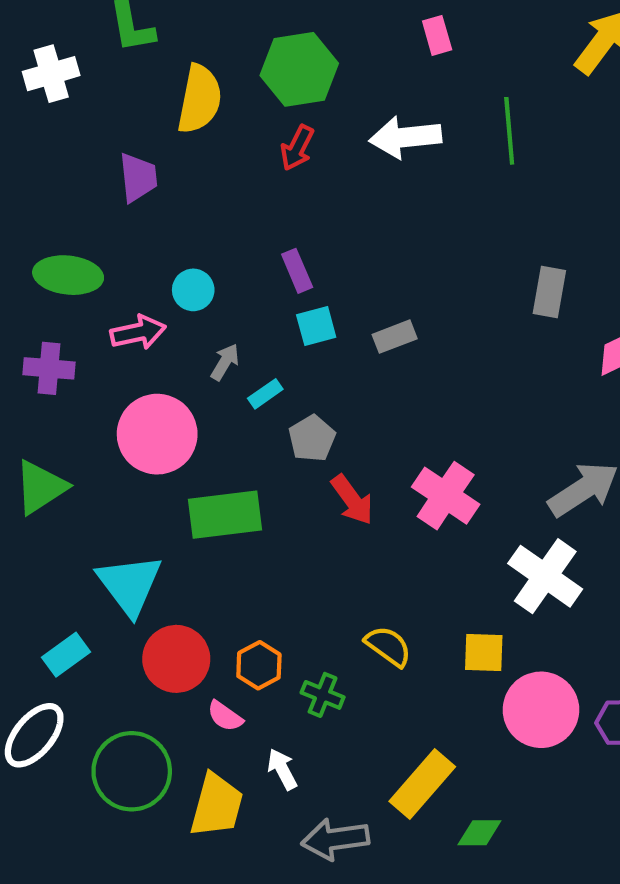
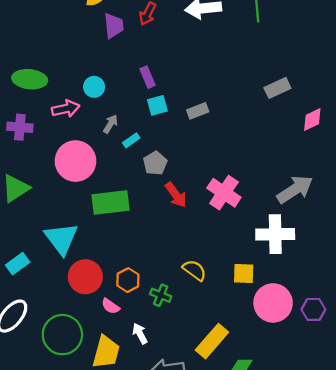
purple trapezoid: (138, 178) -> (114, 26), moved
gray rectangle: (549, 292) -> (277, 88), turned 55
white cross: (545, 576) -> (275, 234), turned -36
cyan rectangle: (66, 655) -> (18, 264), moved

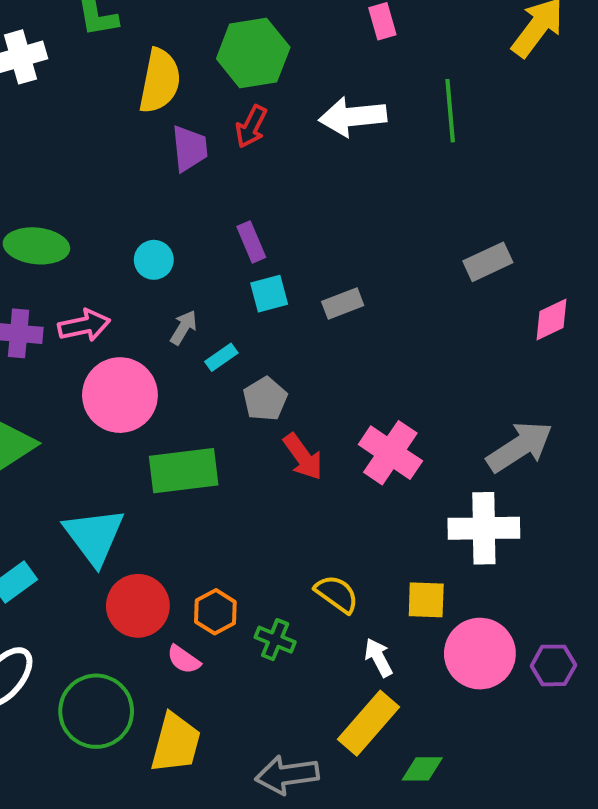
pink arrow: (66, 109) -> (84, 325), moved
white arrow: (140, 333) -> (378, 658), moved

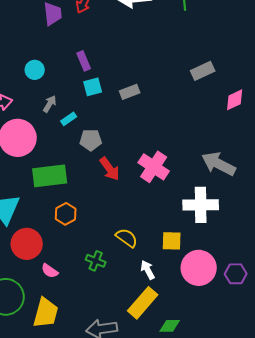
gray pentagon: (265, 399) -> (91, 140), turned 30
gray arrow: (520, 447) -> (219, 164), turned -120
orange hexagon: (215, 612) -> (66, 214), moved

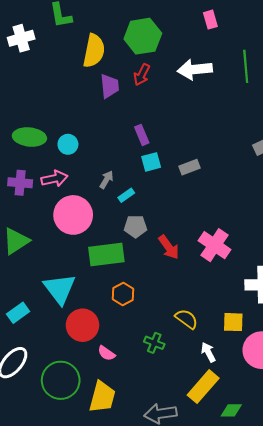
cyan circle: (35, 70) -> (68, 144), moved
gray pentagon: (91, 140) -> (136, 226), moved

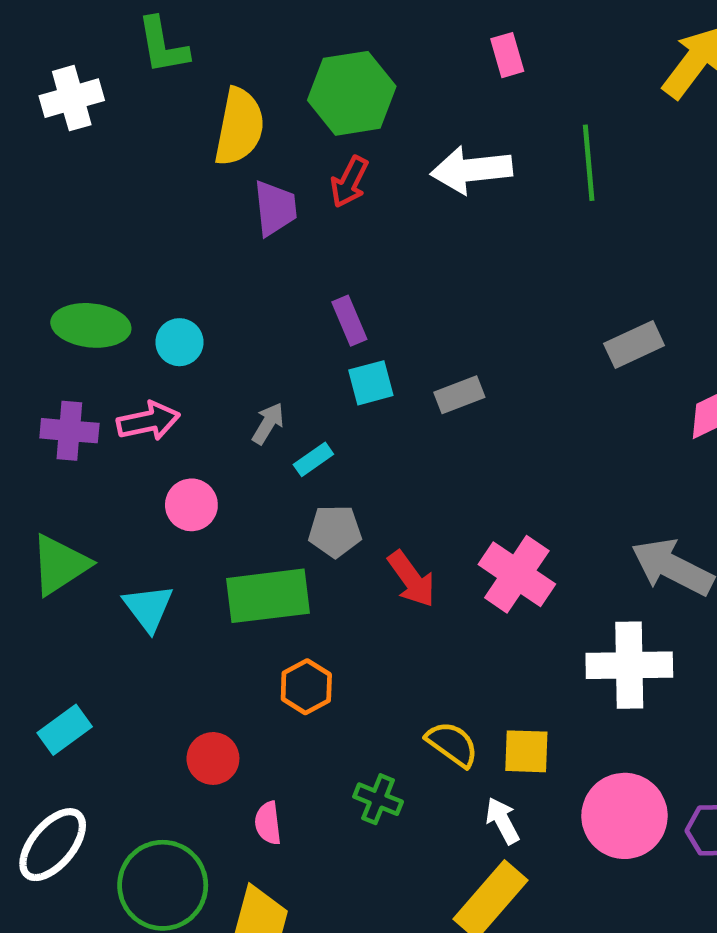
pink circle: (73, 215) -> (191, 505), size x0.6
cyan triangle: (60, 289) -> (148, 608), moved, size x0.7
yellow square: (233, 322) -> (526, 751), moved
red circle: (82, 325) -> (213, 758), size x0.7
pink semicircle: (106, 353) -> (268, 823), turned 48

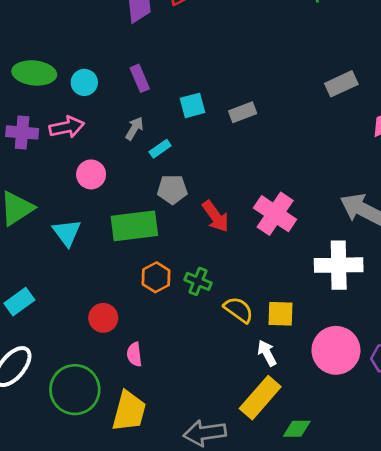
purple rectangle: (349, 321) -> (140, 78), moved
green cross: (378, 799) -> (198, 281), moved

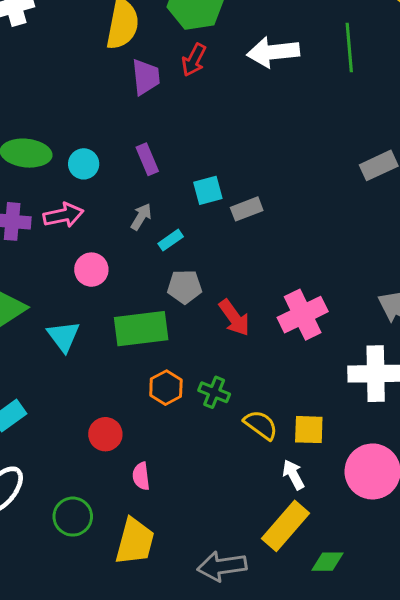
gray rectangle: (243, 112) -> (247, 209), moved
pink cross: (275, 214) -> (303, 315), turned 30
green circle: (75, 390) -> (73, 517), size x0.7

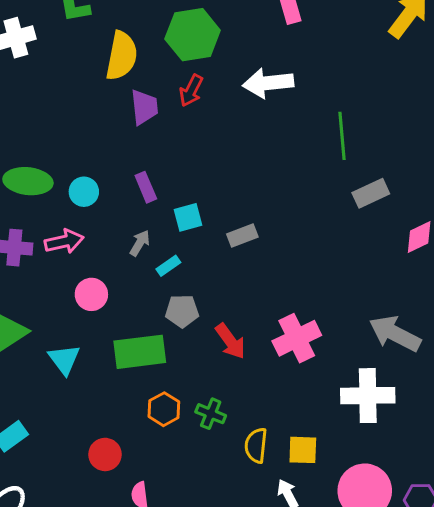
green line: (349, 47) -> (342, 136), moved
cyan square: (208, 190) -> (188, 217), moved
yellow semicircle: (261, 425) -> (256, 445), turned -120

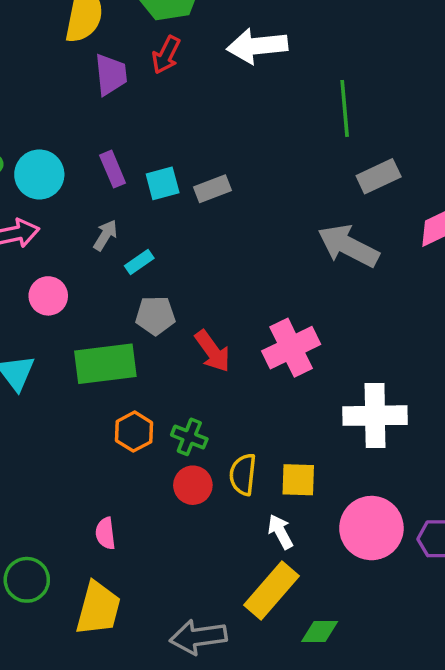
cyan circle: (84, 192) -> (39, 174), size x1.4
cyan square: (188, 217) -> (163, 183), moved
gray rectangle: (242, 235) -> (213, 189), moved
gray arrow: (395, 334) -> (348, 246), moved
red circle: (105, 454) -> (193, 485), moved

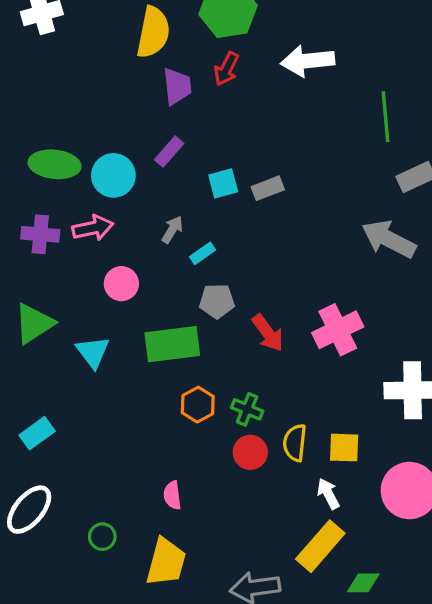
purple rectangle: (113, 169) -> (169, 152), moved, turned 64
green circle: (27, 580) -> (102, 537), size x0.7

